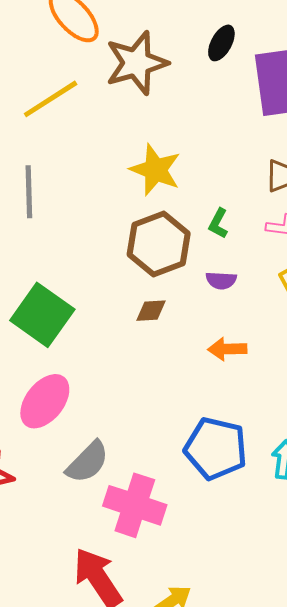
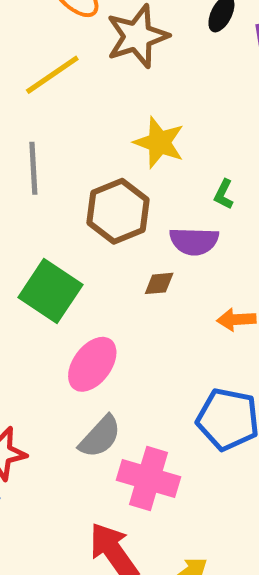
brown hexagon: (159, 244) -> (118, 211), moved
purple semicircle: (221, 280) -> (194, 241), moved, size x1.6
pink ellipse: (45, 401) -> (92, 364), moved

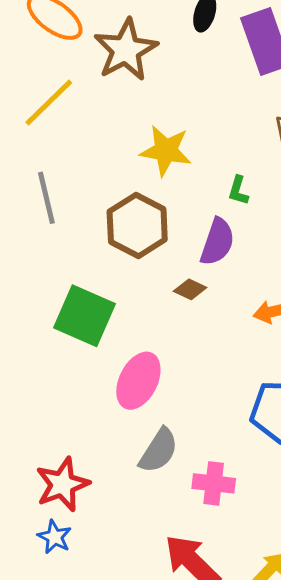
purple semicircle: (194, 241) -> (217, 242), turned -63
brown diamond: (159, 283) -> (190, 289), turned 40
pink cross: (149, 479) -> (214, 483), size x0.7

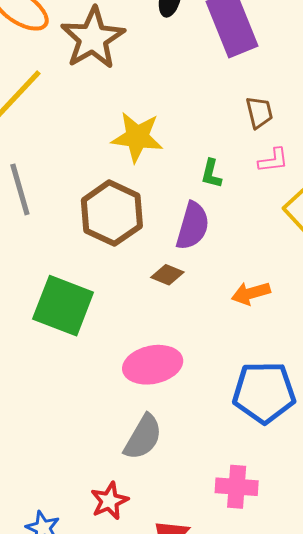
pink ellipse: (138, 381) -> (153, 365), moved, turned 54
pink cross: (214, 483) -> (237, 487), moved
red star: (62, 484) -> (109, 501), moved, size x0.7

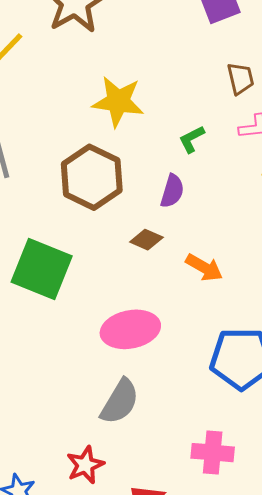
green L-shape: (211, 174) -> (192, 139), turned 48
purple semicircle: (193, 226) -> (172, 191), size x0.7
orange arrow: (251, 293) -> (204, 268), moved, turned -135

